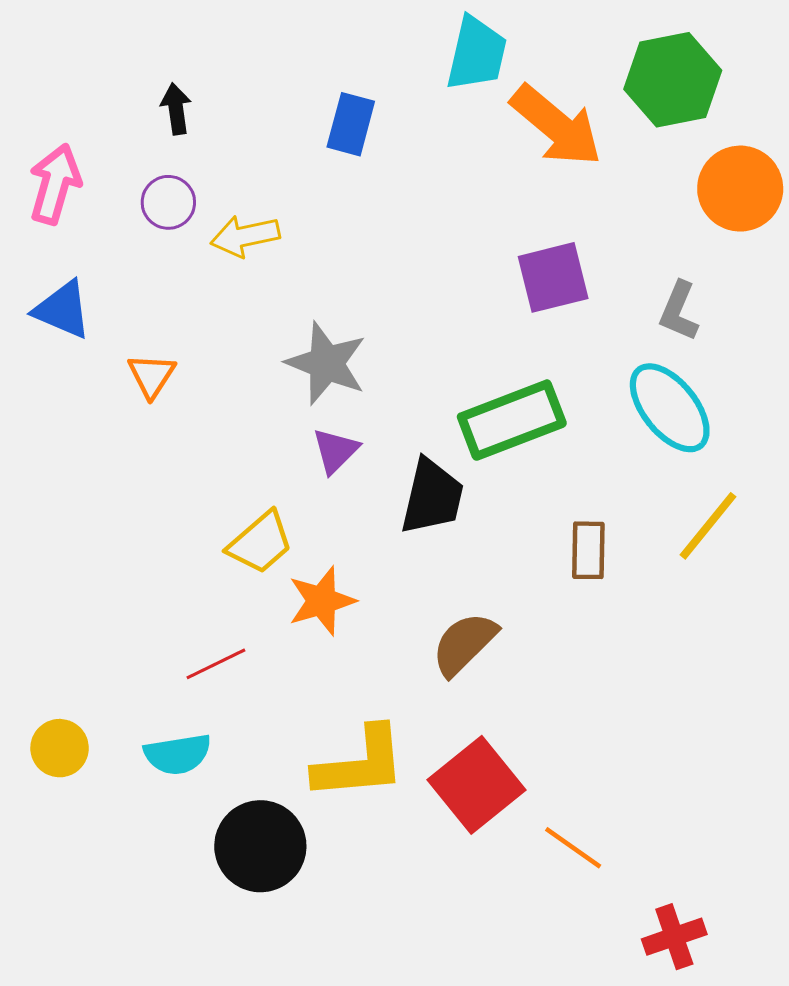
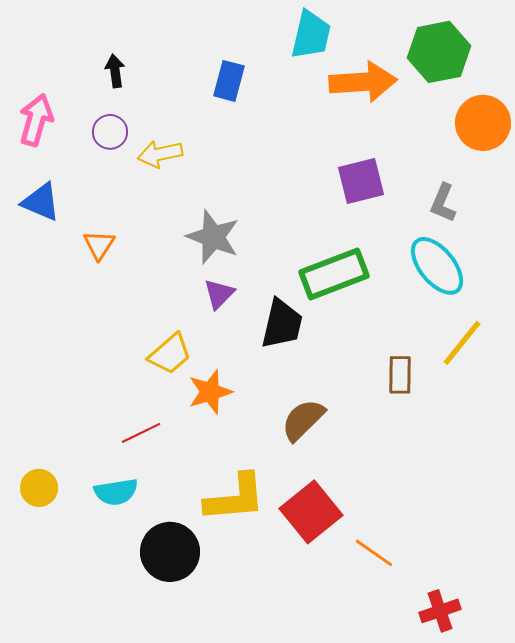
orange arrow: (556, 126) -> (363, 82), turned -44
brown rectangle: (588, 550) -> (400, 375), moved

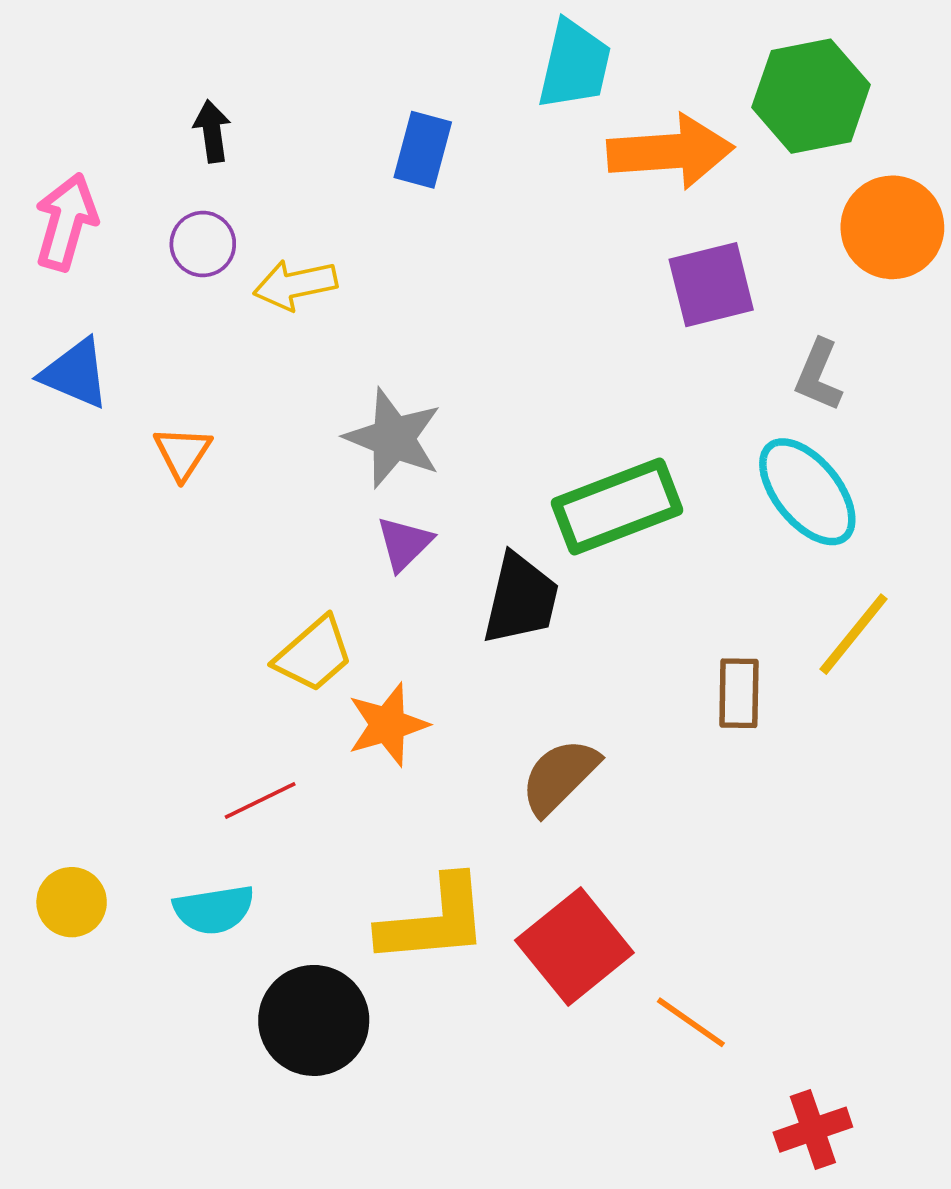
purple square: (361, 181) -> (711, 285), moved

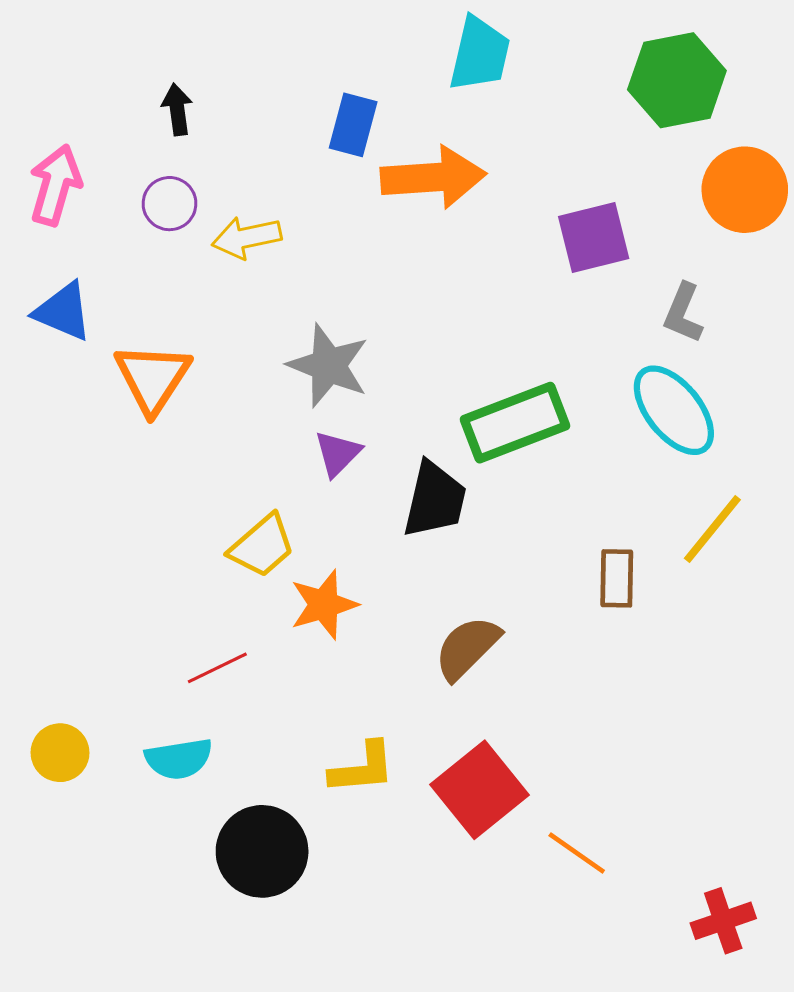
orange arrow: (671, 152) -> (433, 177), moved
orange triangle: (182, 453) -> (153, 378), size x1.6
yellow L-shape: (434, 921) -> (362, 768), size x0.7
red cross: (813, 1130) -> (723, 921), moved

